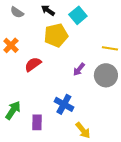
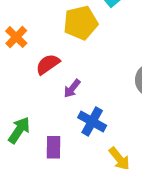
purple arrow: (79, 69) -> (72, 89), moved

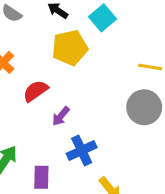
blue cross: (92, 121) -> (82, 150), turned 36

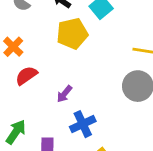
red semicircle: (35, 91) -> (26, 76), moved

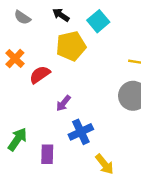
red semicircle: (26, 76) -> (40, 75), moved

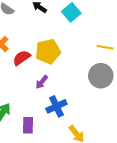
yellow pentagon: (71, 46) -> (48, 51), moved

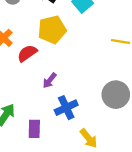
yellow pentagon: (48, 51) -> (52, 30), moved
gray circle: (101, 76) -> (116, 95), moved

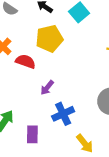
red semicircle: (27, 53) -> (25, 61), turned 54

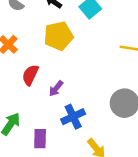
red semicircle: (25, 61) -> (30, 75), moved, turned -84

